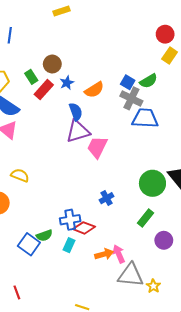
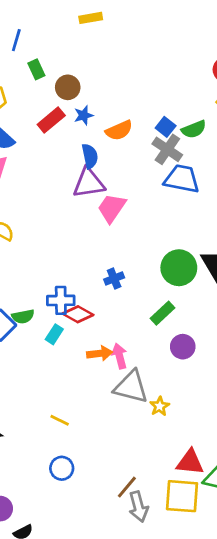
green rectangle: (31, 77) -> (36, 69), moved

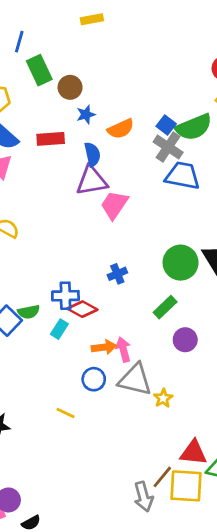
green rectangle: (36, 69) -> (39, 70), size x1.5
red rectangle: (51, 120) -> (51, 139), moved, turned 36
green semicircle: (194, 129) -> (194, 127), size x1.5
blue circle: (62, 468) -> (94, 379), moved
brown line: (127, 487) -> (162, 477), moved

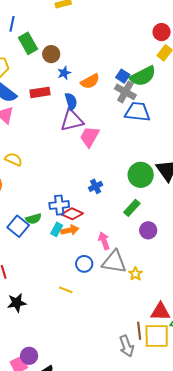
orange arrow: (104, 347) -> (70, 230), moved
brown line: (162, 477) -> (139, 331), turned -42

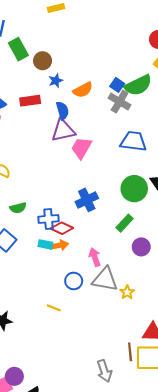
blue trapezoid: (137, 112) -> (133, 141), moved
blue cross: (96, 186) -> (87, 200), size x1.5
green semicircle: (33, 219) -> (18, 208), moved
cyan rectangle: (57, 229) -> (45, 244), turned 72
gray arrow: (127, 346) -> (104, 371), moved

